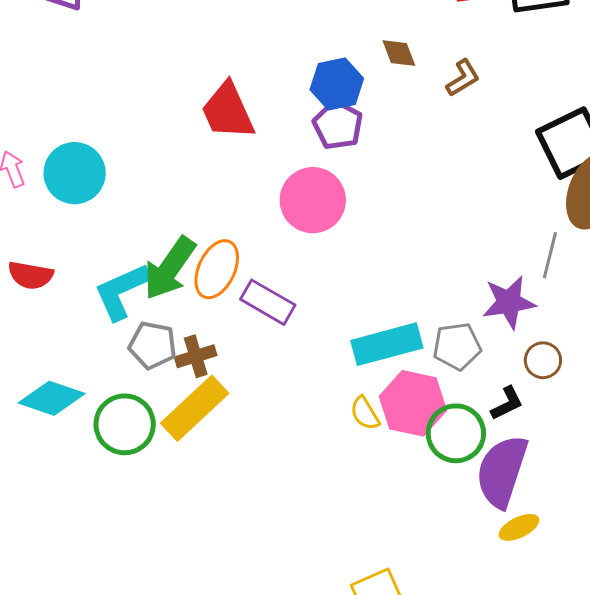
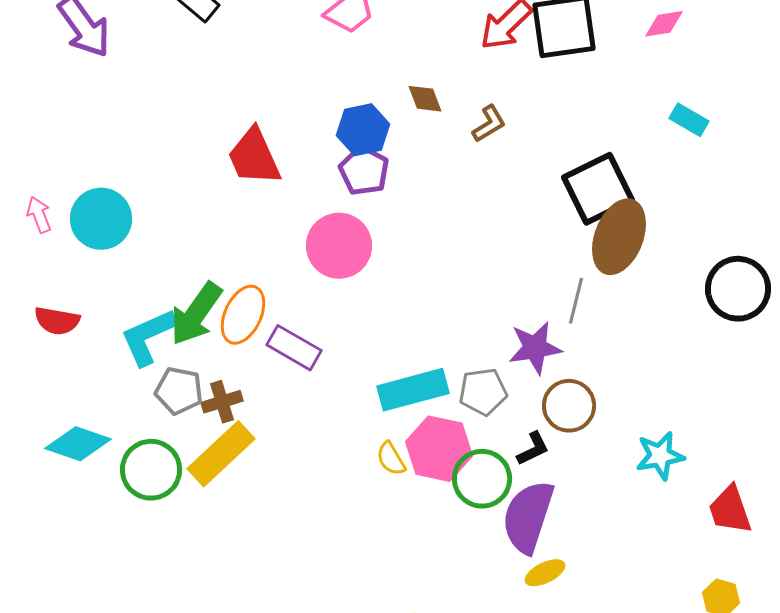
brown circle: (543, 360) -> (569, 406), size x1.4

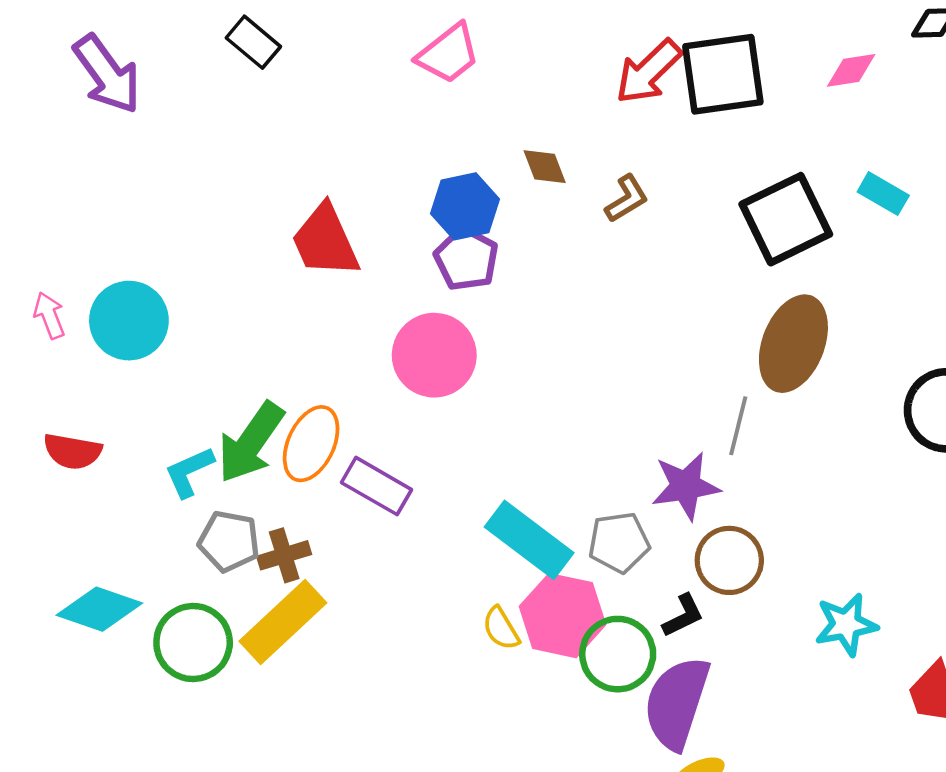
black square: (598, 189) -> (786, 219), moved
cyan L-shape: (148, 337) -> (189, 472), size x0.7
cyan rectangle: (413, 390) -> (529, 540), turned 52

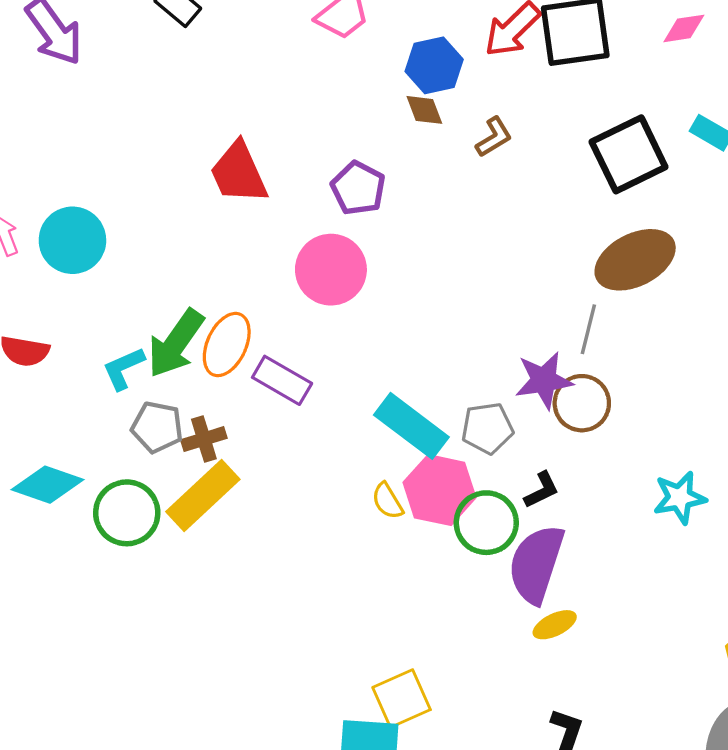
blue hexagon: (465, 206) -> (434, 65), moved
brown ellipse: (793, 344) -> (635, 260), turned 42
brown circle: (729, 560) -> (582, 403), moved

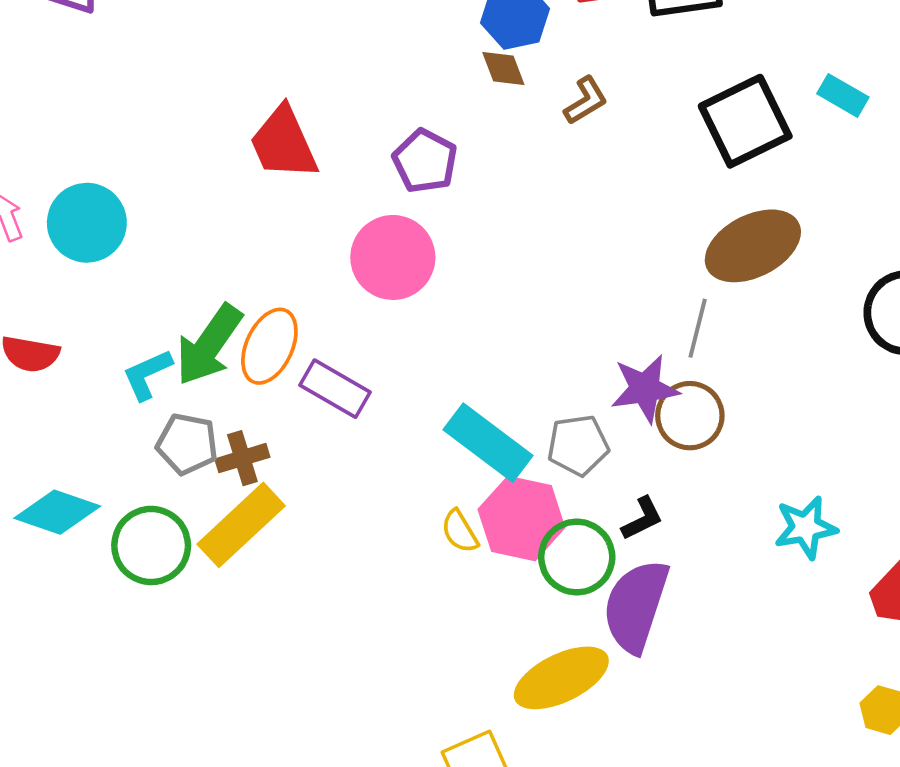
yellow ellipse: (555, 625) -> (561, 678), moved, size x1.8

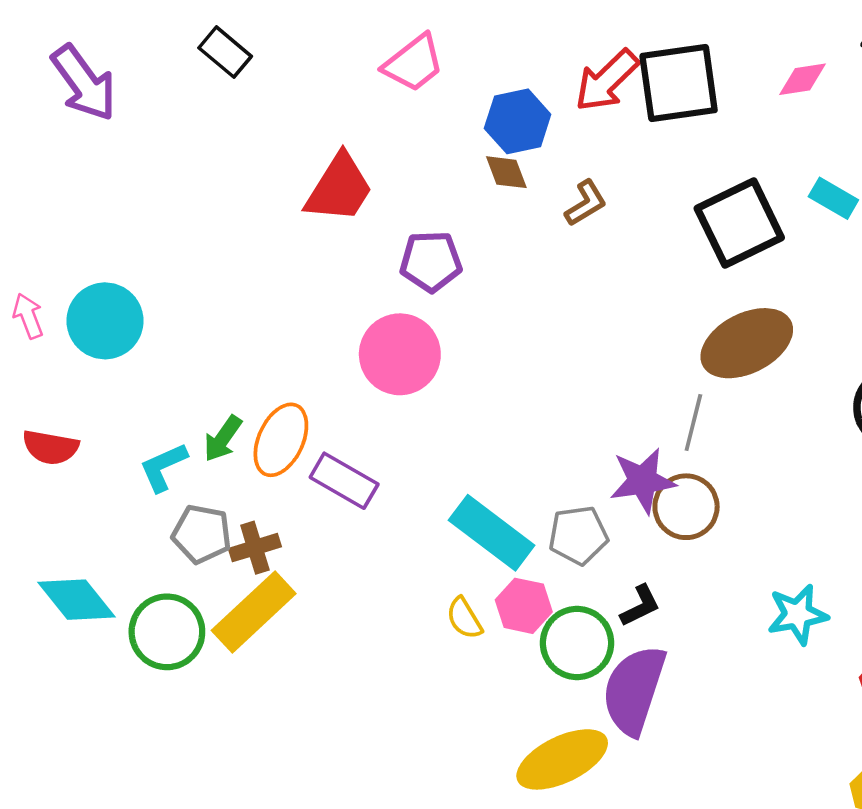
red trapezoid: (284, 143) -> (339, 188), moved, turned -124
purple pentagon: (425, 161) -> (431, 261), turned -30
green arrow: (209, 345) -> (223, 439), size x0.6
cyan diamond: (57, 512) -> (77, 600), turned 32
pink hexagon: (521, 518) -> (524, 606), size x0.7

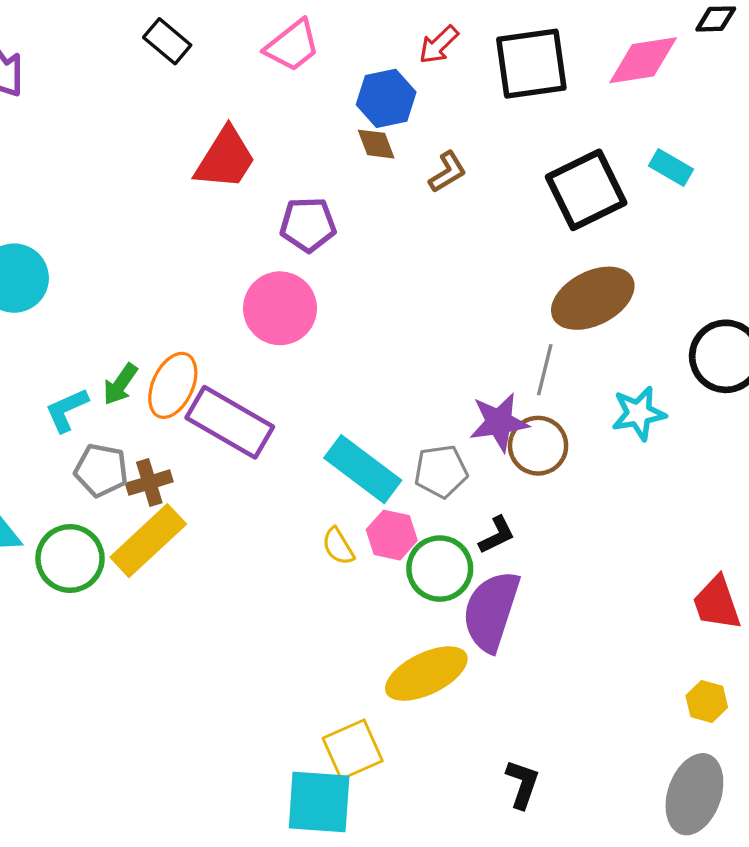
black rectangle: (225, 52) -> (167, 41), moved
pink diamond: (802, 79) -> (643, 60), size x1.6
red arrow: (607, 81) -> (439, 45), moved, size x0.7
purple rectangle: (344, 481) -> (230, 422), size x1.4
cyan star: (798, 614) -> (639, 413), moved

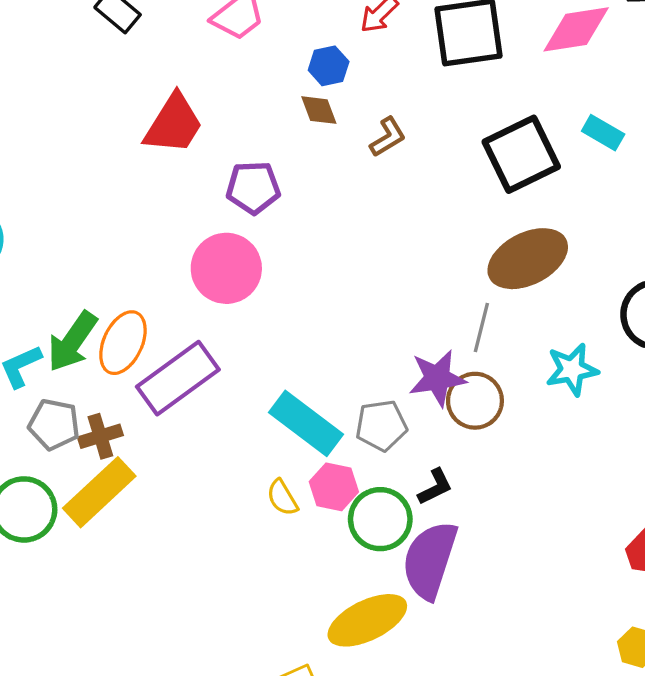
blue hexagon: (386, 98) -> (329, 66), size x0.7
green arrow: (120, 384) -> (72, 342), size x1.5
purple rectangle: (230, 422) -> (178, 378), turned -66

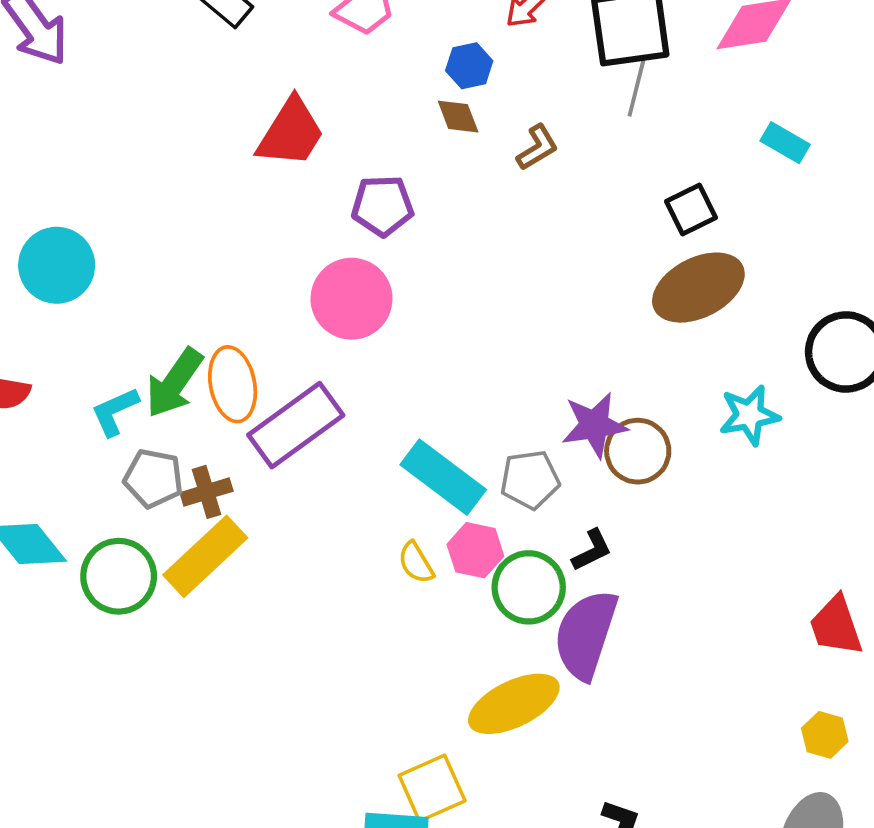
black square: (521, 154) -> (691, 209), moved, size x0.6
gray line: (481, 328) -> (636, 88), moved
orange ellipse: (123, 343) -> (233, 384), turned -36

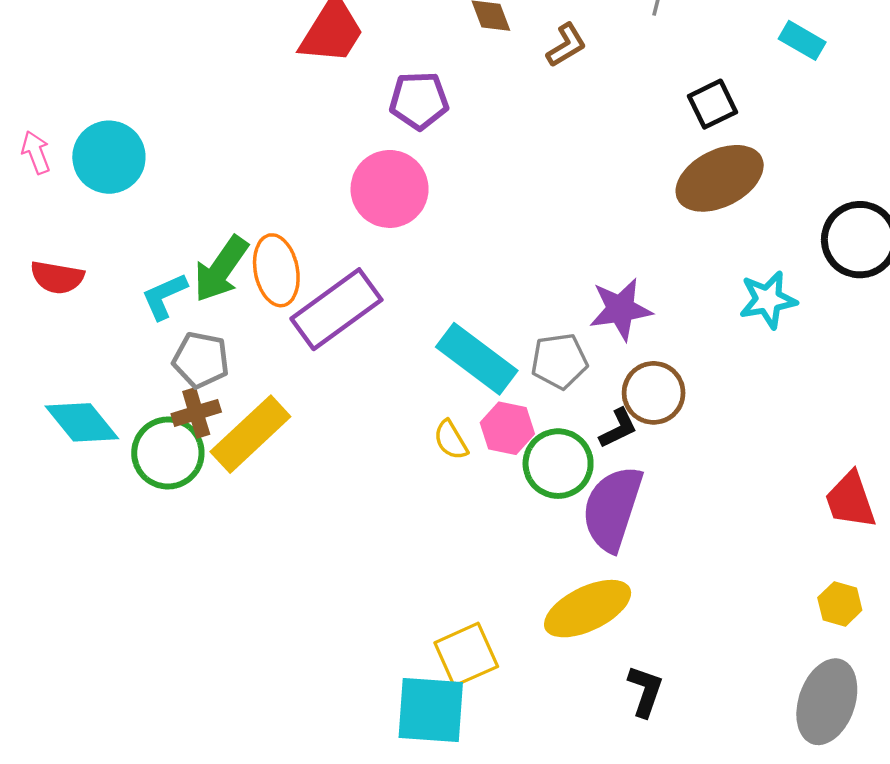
brown circle: (638, 451) -> (654, 393), moved
brown cross: (207, 492) -> (196, 413), moved
yellow ellipse: (514, 704) -> (588, 609), moved

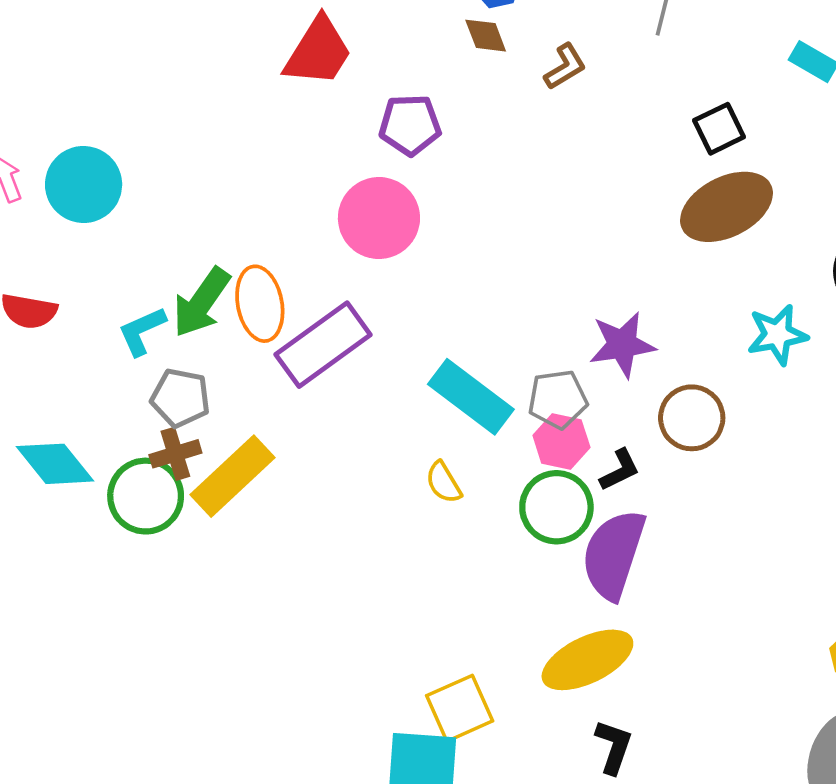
brown circle: (654, 393) -> (692, 418), moved
pink hexagon: (507, 428) -> (561, 441), moved
black L-shape: (645, 691) -> (614, 747), moved

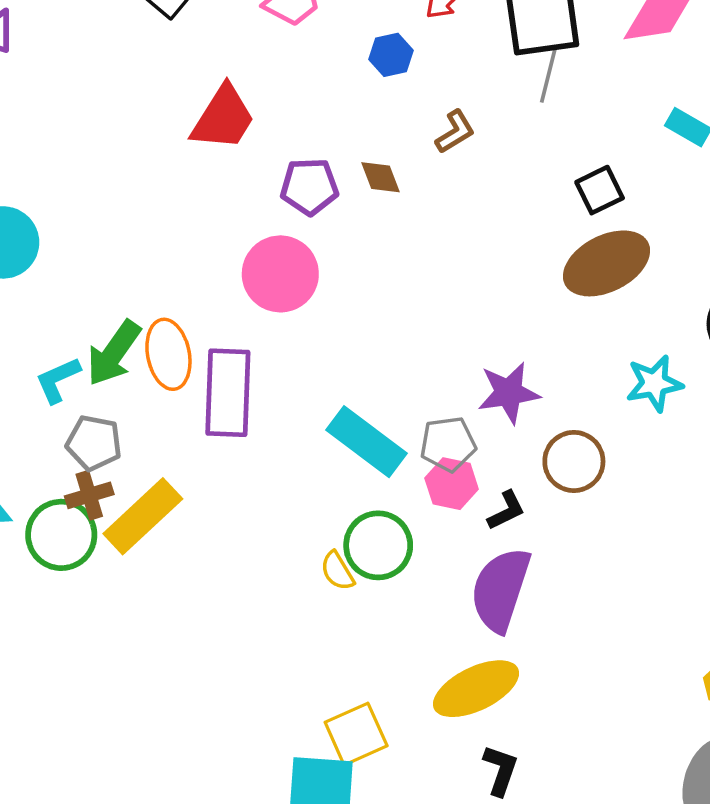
brown diamond: (486, 36) -> (380, 177), moved
purple rectangle: (323, 345) -> (228, 393), turned -52
yellow semicircle: (443, 482) -> (337, 571), moved
green circle: (556, 507) -> (378, 545), moved

